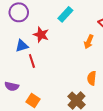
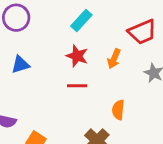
red star: (41, 35) -> (77, 56), moved
red line: (32, 61) -> (77, 86), moved, turned -72

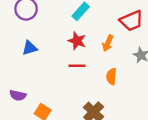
orange semicircle: (118, 110) -> (111, 76), moved

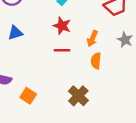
orange arrow: (108, 43) -> (92, 39), moved

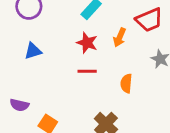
orange arrow: (92, 39) -> (120, 37), moved

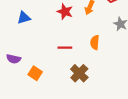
red line: (87, 71) -> (65, 48), moved

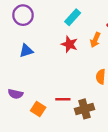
red line: (65, 48) -> (63, 99), moved
brown cross: (79, 73) -> (85, 109), turned 30

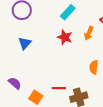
blue triangle: (26, 51) -> (25, 43), turned -32
purple semicircle: (15, 94) -> (15, 83), turned -152

